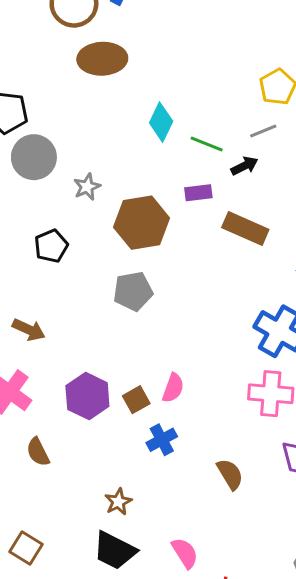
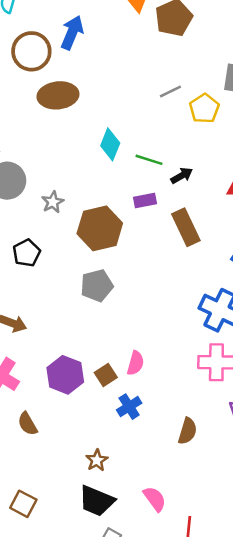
gray line: (263, 131) -> (170, 91), moved
brown rectangle: (245, 228) -> (186, 227), turned 45
brown semicircle: (230, 474) -> (187, 431), turned 52

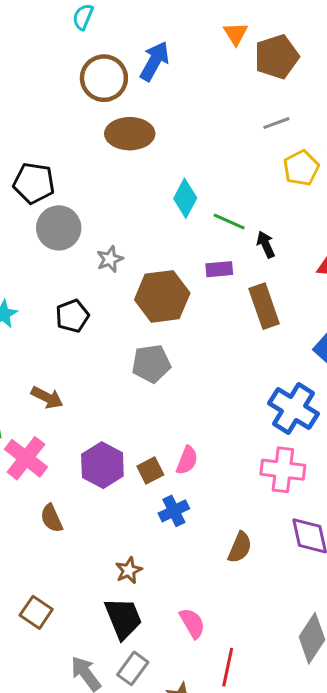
gray line: (170, 91) -> (276, 123), moved
black arrow: (182, 176) -> (266, 244), turned -90
black trapezoid: (97, 501) -> (123, 618), turned -141

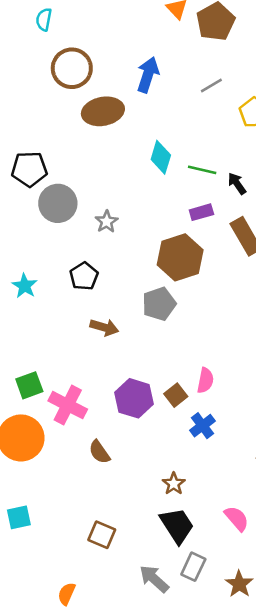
blue arrow: (154, 61) -> (148, 75), moved
gray line: (276, 123) -> (211, 86), moved
brown hexagon: (162, 296) -> (180, 257), moved
brown arrow: (47, 398) -> (104, 327), moved

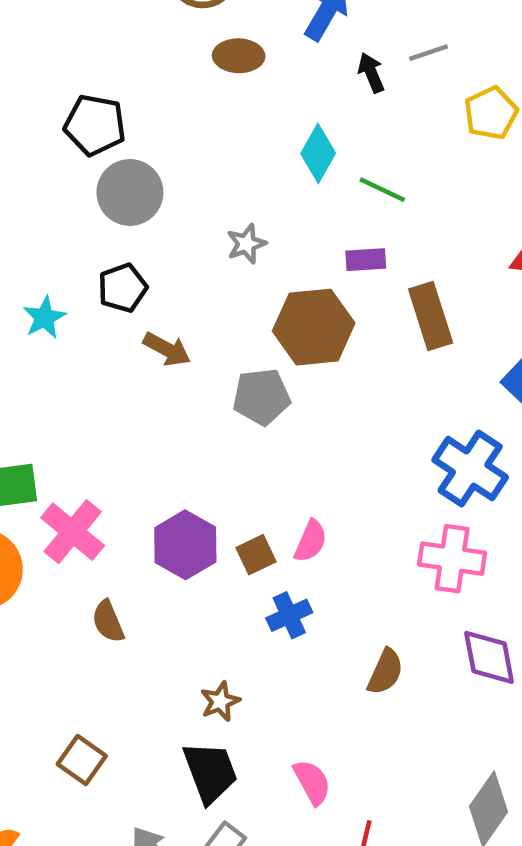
brown ellipse: (103, 111) -> (239, 56), size x0.7
black arrow: (237, 183) -> (371, 73), moved
gray star: (107, 222) -> (246, 244), moved
black pentagon: (84, 276) -> (123, 288), moved
brown arrow: (104, 327) -> (167, 349), moved

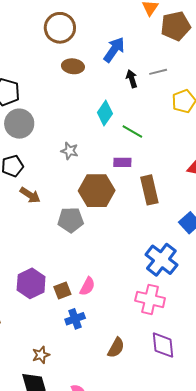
gray star: (246, 244) -> (70, 151), turned 30

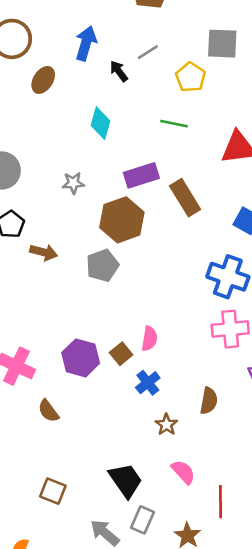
brown ellipse: (73, 66) -> (43, 80), turned -45
green line: (132, 132) -> (174, 124), moved
purple rectangle: (122, 162) -> (141, 175), size x1.5
brown star: (41, 355) -> (166, 425), moved

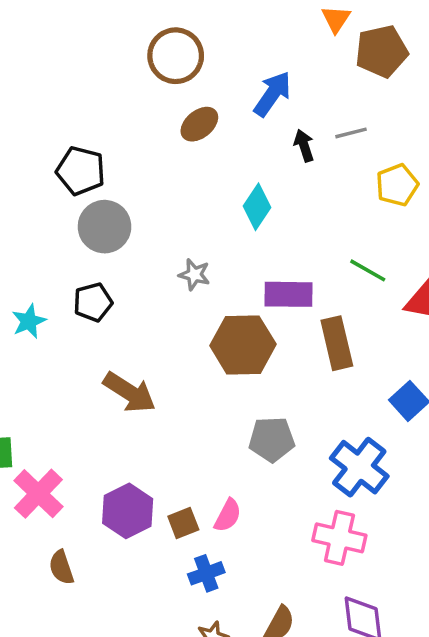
green line: (174, 124) -> (368, 270), moved
brown arrow: (44, 252) -> (130, 392), moved, size x1.4
gray pentagon: (103, 266) -> (272, 439), moved

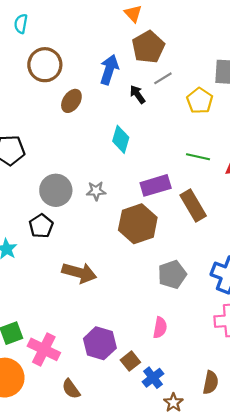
brown pentagon: (382, 51) -> (148, 47), moved
gray circle: (105, 227) -> (56, 190), moved
brown square: (183, 523) -> (130, 361), moved
blue cross: (206, 573) -> (153, 378), moved

